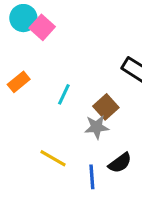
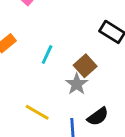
gray star: (97, 127) -> (77, 84), turned -30

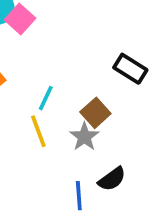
yellow line: (37, 112) -> (38, 131), moved, turned 40

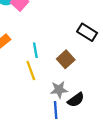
cyan line: (46, 98) -> (35, 50), turned -35
gray star: (84, 137) -> (59, 90), moved, turned 30

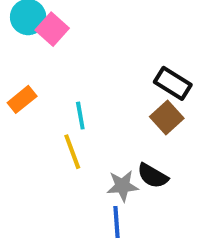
brown square: (66, 59) -> (167, 118), moved
black semicircle: (76, 100) -> (153, 176), moved, turned 66

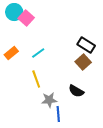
cyan line: (80, 116) -> (38, 53), moved, turned 64
gray star: (123, 186) -> (49, 100), moved

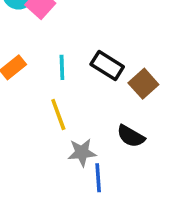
black rectangle: (86, 45) -> (107, 66), moved
cyan line: (38, 53) -> (62, 67), turned -56

